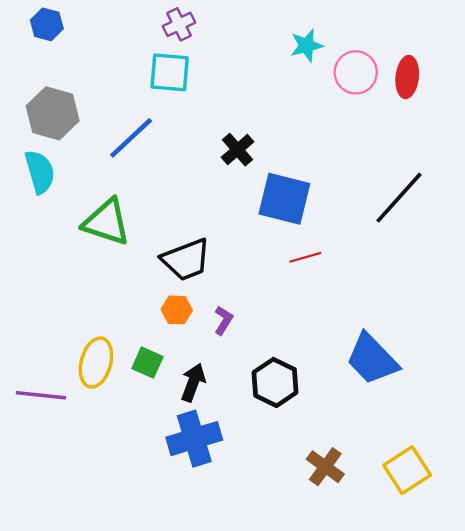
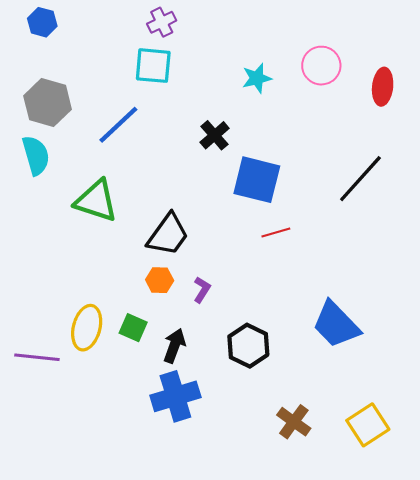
cyan star: (307, 45) -> (257, 78), moved
red ellipse: (407, 77) -> (383, 87), moved
black trapezoid: (186, 260) -> (168, 235), turned -33

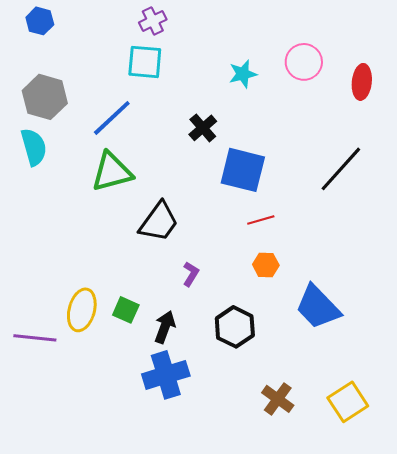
green triangle: (96, 201) -> (112, 172), moved, turned -33
orange hexagon: (160, 280) -> (266, 265), moved

